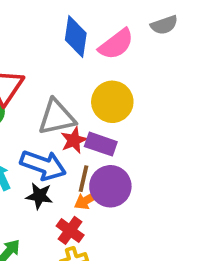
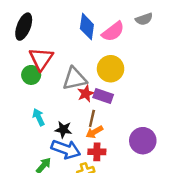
blue arrow: (43, 165) -> (66, 149), moved
purple circle: (110, 186) -> (143, 141), moved
red cross: (70, 230) -> (97, 152), moved, turned -35

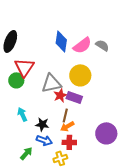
gray semicircle: (144, 19) -> (102, 45), moved, turned -128
blue arrow: (66, 149) -> (44, 140), size x0.7

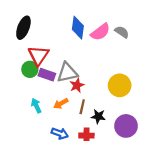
yellow circle: (80, 75) -> (120, 85), moved
purple rectangle: (74, 97) -> (47, 75), moved
black star: (42, 124) -> (98, 116), moved
orange arrow: (67, 126) -> (61, 104), moved

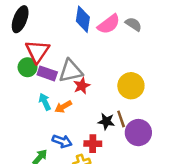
cyan arrow: (36, 106) -> (45, 102), moved
brown line: (82, 107) -> (121, 119), moved, turned -32

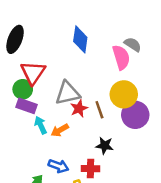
pink semicircle: (109, 24) -> (121, 57), moved, turned -70
purple rectangle: (47, 73) -> (27, 106), moved
yellow circle: (131, 86) -> (124, 94), moved
brown line: (121, 119) -> (99, 110), moved
purple circle: (138, 133) -> (135, 115), moved

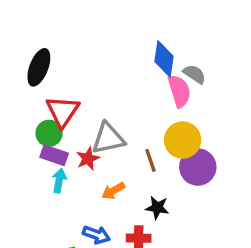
blue diamond: (80, 39) -> (164, 59), moved
red star: (79, 108) -> (88, 159), moved
cyan arrow: (41, 125) -> (59, 181), moved, turned 36
orange arrow: (60, 130) -> (113, 191), moved

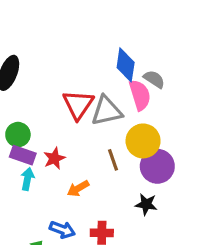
red triangle: (63, 111) -> (78, 105), moved
gray triangle: (108, 138) -> (107, 111), moved
black star: (157, 208) -> (146, 204), moved

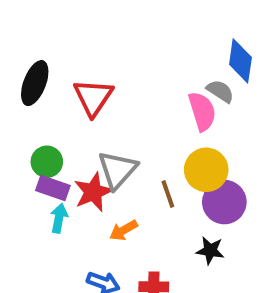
blue diamond: (126, 65) -> (240, 61), moved
red triangle: (78, 105) -> (93, 97), moved
gray triangle: (107, 111) -> (117, 170), moved, turned -36
red star: (54, 158) -> (93, 192), size x1.4

